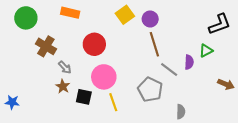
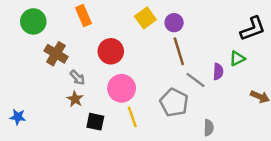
orange rectangle: (70, 13) -> (83, 16), turned 54
black square: (84, 97) -> (95, 122), moved

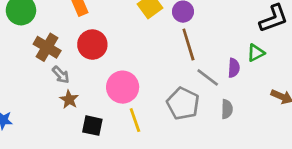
red circle: (111, 51) -> (92, 45), moved
gray arrow: (77, 78) -> (61, 75), moved
gray semicircle: (209, 128) -> (227, 109), moved

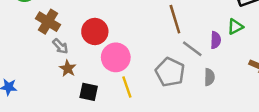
red circle: (92, 45) -> (95, 31), moved

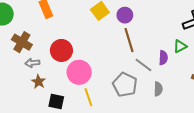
gray arrow: (60, 46) -> (32, 63), turned 128

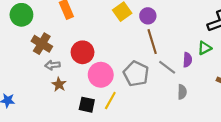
gray pentagon: (125, 85) -> (136, 74), moved
yellow line: (88, 97) -> (110, 100), turned 48
black square: (56, 101) -> (87, 105), moved

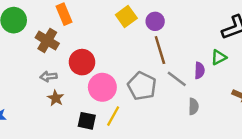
brown cross: (42, 44) -> (47, 41), moved

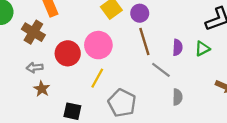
purple semicircle: (199, 70) -> (177, 47), moved
gray pentagon: (142, 86) -> (122, 103), moved
pink circle: (102, 87) -> (98, 45), moved
yellow line: (113, 116) -> (97, 78), moved

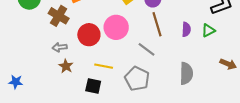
gray line: (161, 70) -> (147, 49), moved
yellow line: (97, 78) -> (104, 66), moved, turned 72
gray semicircle: (177, 97) -> (186, 73), size x1.5

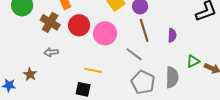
green triangle: (208, 31) -> (193, 61), moved
red circle: (89, 35) -> (79, 25), moved
brown star: (66, 66) -> (30, 74), moved
gray pentagon: (137, 79) -> (143, 82), moved

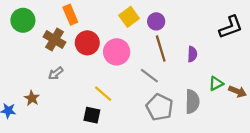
gray arrow: (51, 52) -> (56, 73), turned -32
yellow line: (93, 70) -> (103, 94), turned 30

